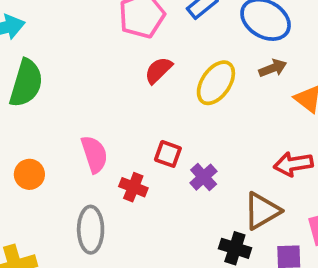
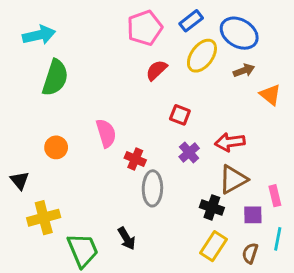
yellow ellipse: (216, 83) -> (202, 56), moved
red square: (168, 154) -> (180, 115), moved
red arrow: (293, 164) -> (230, 142), moved
gray ellipse: (91, 230) -> (152, 188), moved

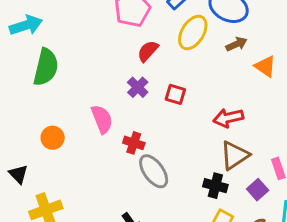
purple cross: (189, 153) -> (138, 87), moved
gray ellipse: (152, 188) -> (154, 171), turned -32
purple square: (253, 215) -> (258, 190), turned -36

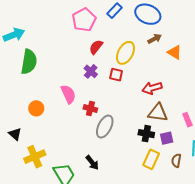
yellow ellipse: (193, 33) -> (126, 53), moved
brown triangle: (235, 155) -> (158, 113), turned 45
gray ellipse: (154, 171) -> (105, 127), turned 65
purple square: (258, 190) -> (167, 138), moved, turned 32

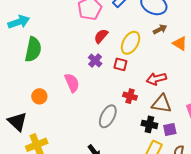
red cross: (90, 109) -> (130, 96), moved
black triangle: (15, 134) -> (17, 122), size x1.5

